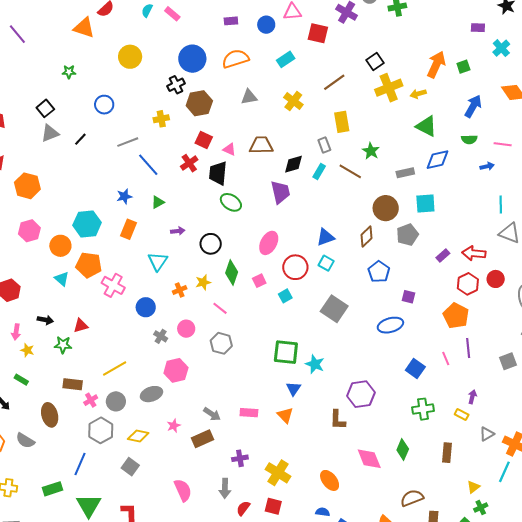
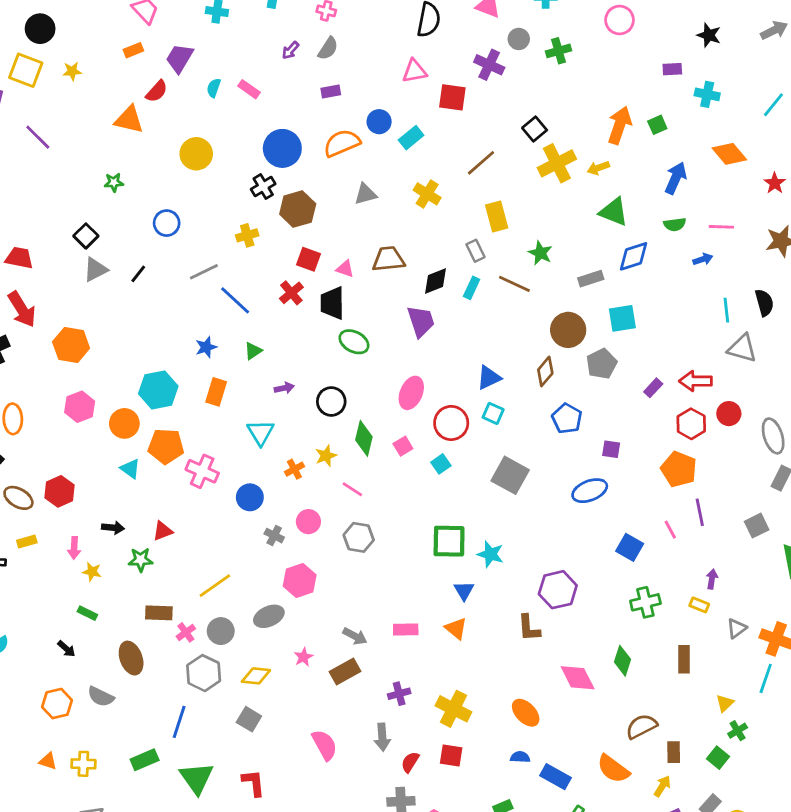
blue circle: (266, 25) -> (379, 122), moved
cyan cross: (501, 48) -> (707, 94), turned -30

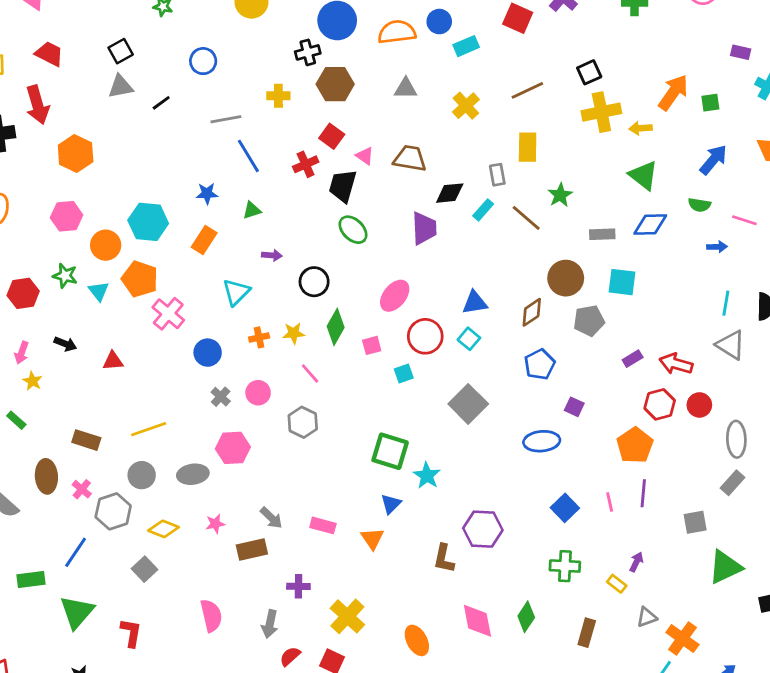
green star: (141, 560) -> (65, 276), moved
pink cross: (186, 632) -> (82, 489), moved, turned -30

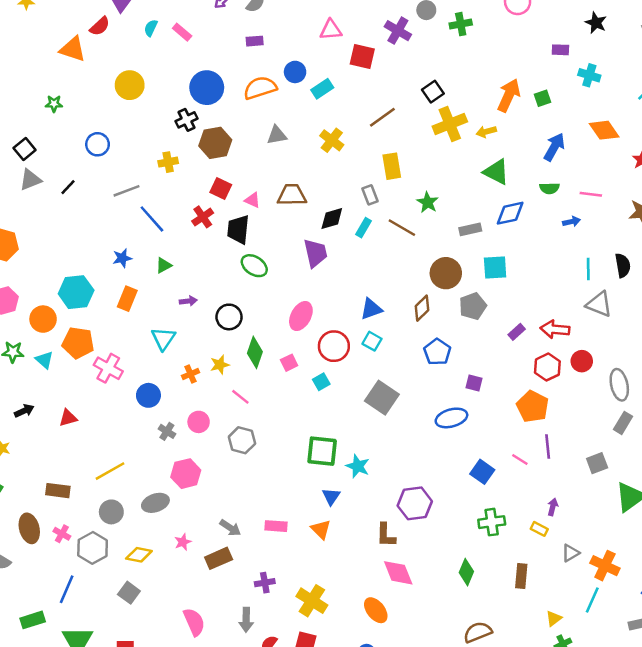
black arrow: (65, 344) -> (24, 411), turned -36
pink line: (610, 502) -> (520, 459), turned -35
pink diamond: (477, 621) -> (398, 573), moved

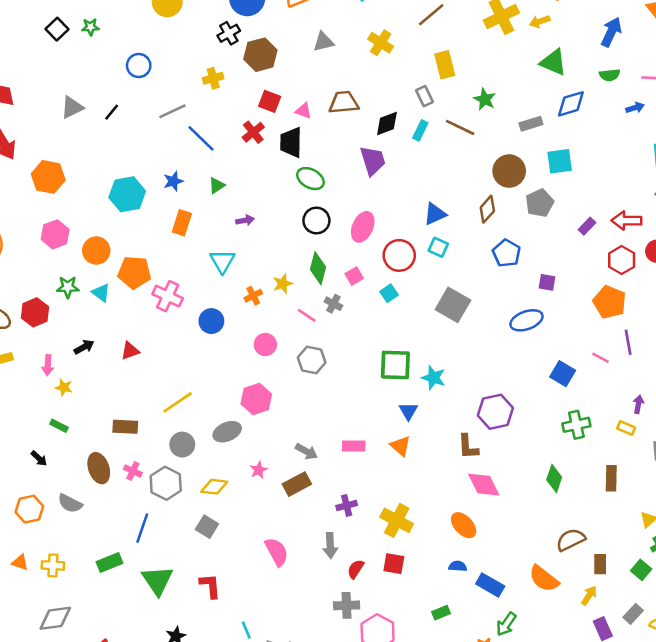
black square: (25, 149) -> (57, 29), moved
cyan hexagon: (76, 292) -> (127, 194), moved
black circle: (229, 317) -> (316, 221), moved
gray cross: (167, 431) -> (333, 304), moved

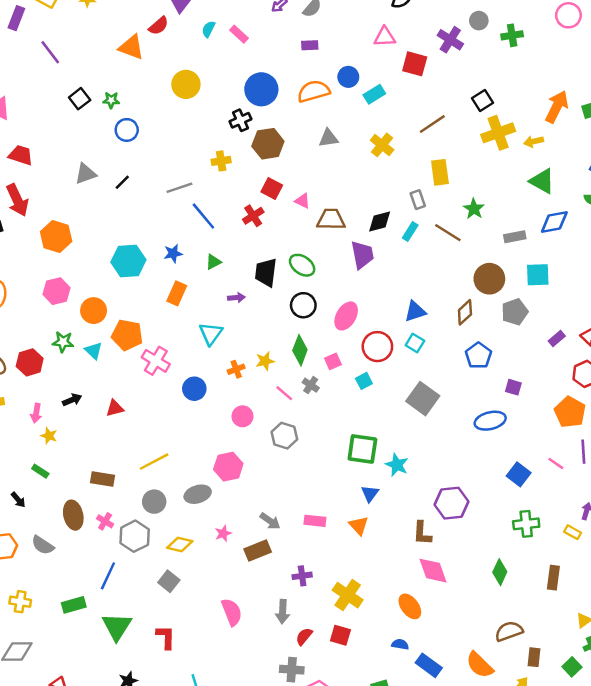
blue circle: (139, 66) -> (127, 130), moved
brown trapezoid: (344, 102) -> (331, 219), moved
black trapezoid: (291, 142) -> (266, 272), moved

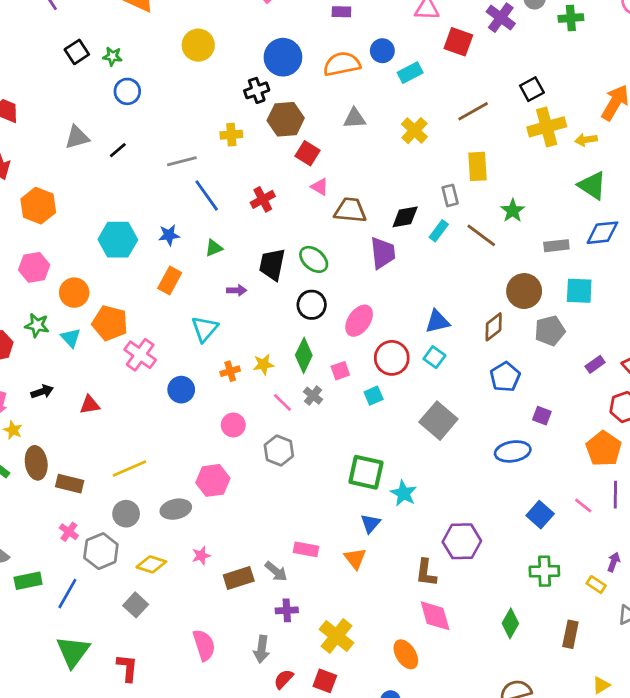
red square: (272, 188) -> (308, 153), moved
brown ellipse: (73, 515) -> (36, 463), moved
gray arrow: (270, 521) -> (276, 571), moved
green rectangle: (74, 605) -> (28, 581), moved

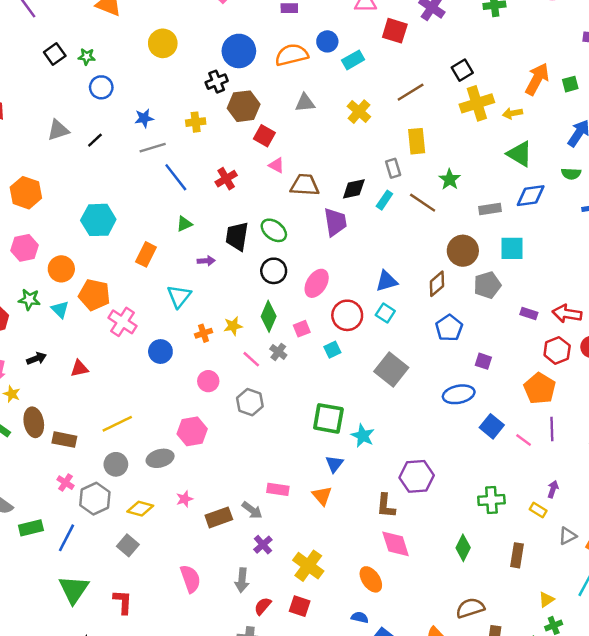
blue star: (169, 235) -> (144, 118), moved
purple rectangle: (595, 364) -> (529, 314), turned 56
blue square: (540, 515) -> (492, 426), moved
purple cross: (287, 610) -> (263, 545), turned -36

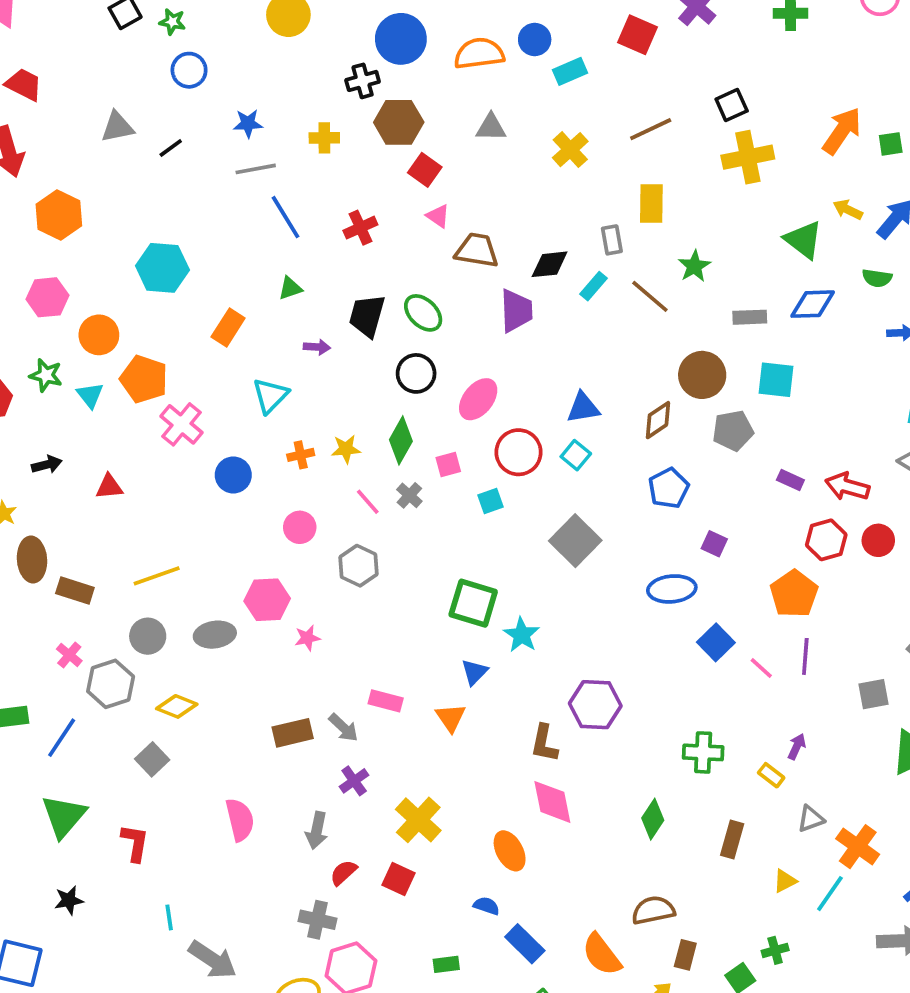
yellow arrow: (512, 113) -> (848, 210), moved, turned 30
pink star: (185, 499) -> (307, 638), moved
yellow triangle: (546, 600) -> (785, 881), moved

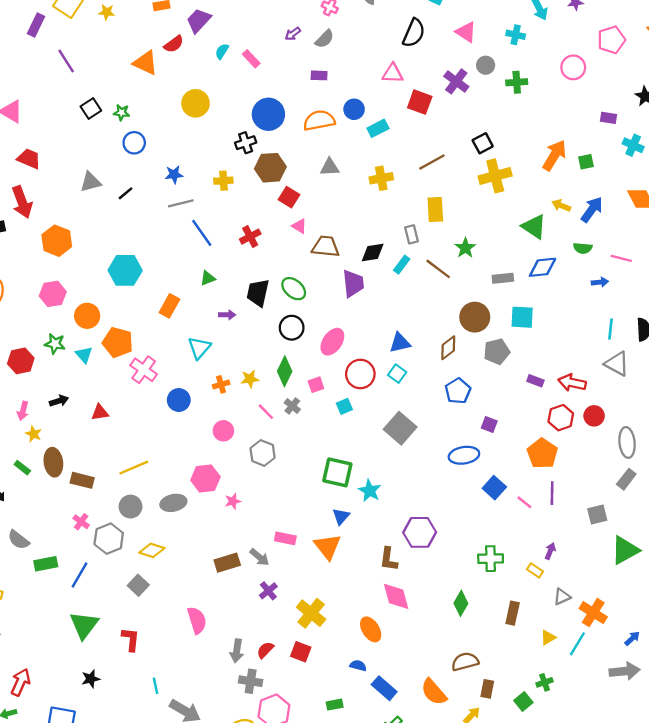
yellow cross: (570, 150) -> (381, 178), turned 35
orange triangle: (451, 718) -> (328, 547), size x1.4
gray arrow: (317, 830) -> (237, 651), moved

